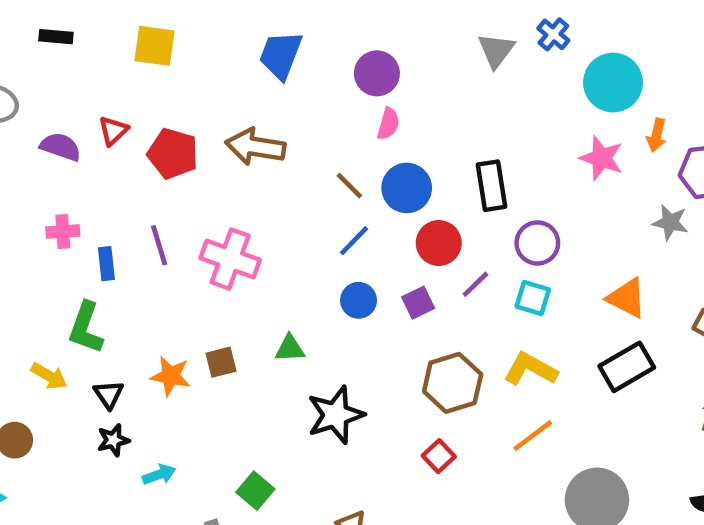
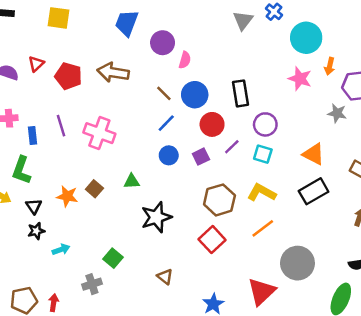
purple circle: (377, 73) -> (163, 43), moved
brown square: (221, 362) -> (94, 189), turned -35
red square: (439, 456) -> (212, 240), size x1.5

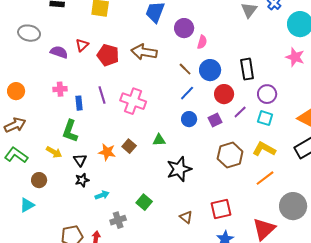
red square: (212, 240) -> (221, 209), moved, turned 30
gray cross: (92, 284) -> (118, 220), moved

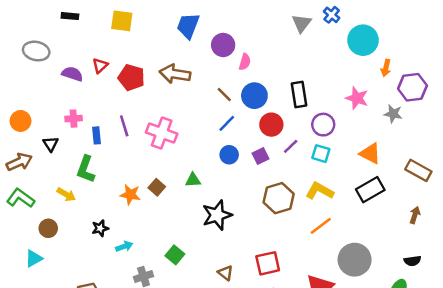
pink star: (295, 57) -> (357, 98), moved
black triangle: (80, 160) -> (51, 144), moved

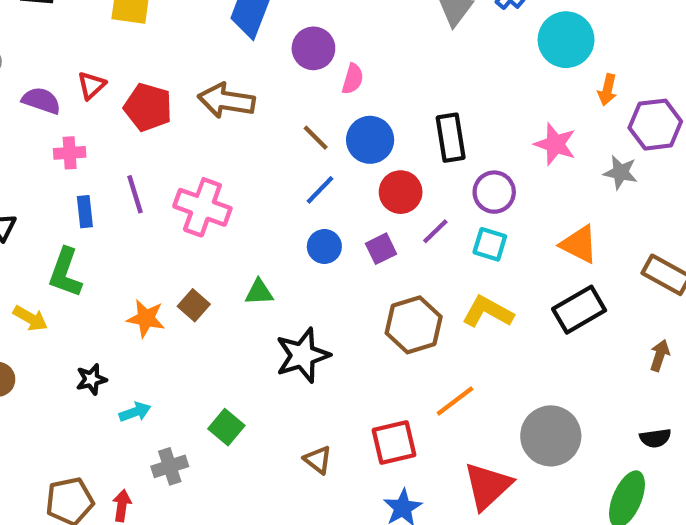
pink cross: (74, 119) -> (70, 153), moved
orange line: (321, 226) -> (455, 401), moved

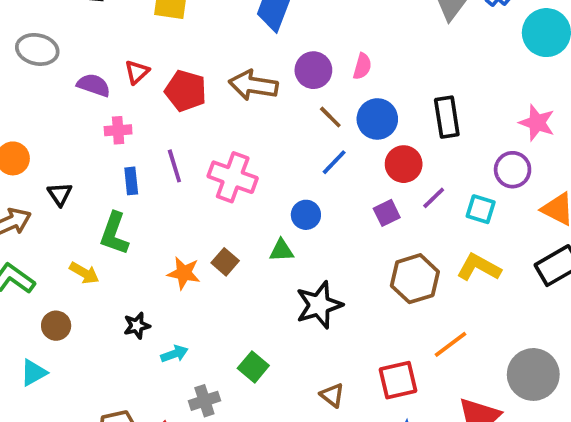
purple circle: (313, 48) -> (313, 70), moved
purple circle: (494, 192) -> (513, 170), moved
blue circle: (324, 246) -> (306, 215), moved

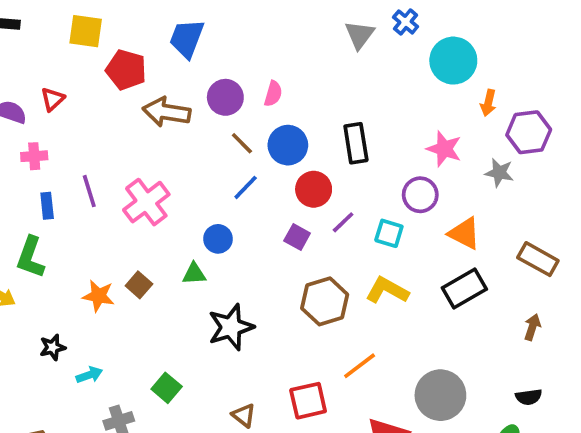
red pentagon: (186, 91) -> (126, 70), moved
pink cross: (233, 177) -> (146, 202), turned 33
purple square: (387, 213) -> (297, 237), turned -35

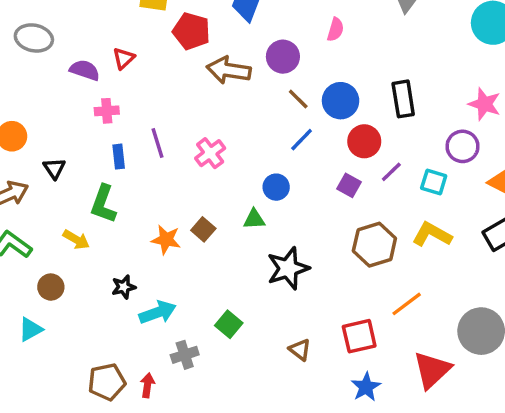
pink semicircle: (273, 94) -> (335, 30), moved
pink cross: (146, 202) -> (210, 153), size x0.7
cyan arrow: (89, 375) -> (158, 312), size x1.5

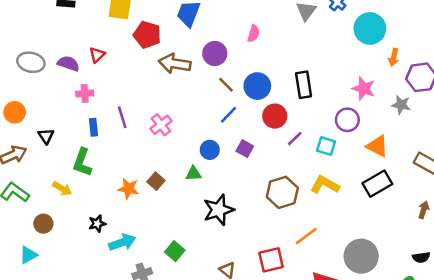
gray ellipse: (34, 38) -> (31, 62), moved
purple square: (349, 185) -> (245, 149), moved

